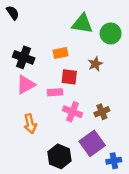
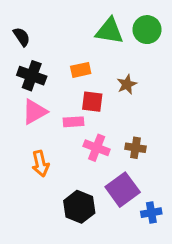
black semicircle: (13, 13) -> (22, 37), moved
green circle: (111, 33) -> (147, 30), moved
brown cross: (102, 112) -> (135, 148), turned 32

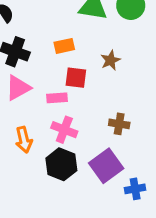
pink cross: (97, 148) -> (64, 130), moved
black hexagon: (79, 207) -> (61, 164), moved

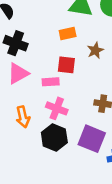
orange rectangle: (64, 46) -> (68, 34), moved
purple square: (106, 166) -> (92, 139), turned -32

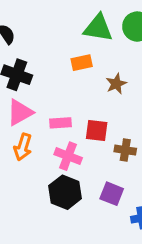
red square: (66, 65) -> (97, 130), moved
orange arrow: (23, 117) -> (23, 147), moved, turned 30
purple square: (92, 139) -> (112, 194), size x0.7

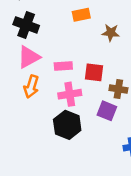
brown star: (116, 84) -> (111, 33), turned 30
pink cross: (68, 156) -> (70, 94), turned -30
purple square: (112, 194) -> (107, 111), moved

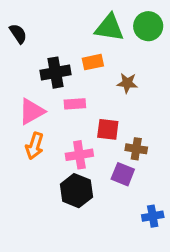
black cross: (26, 25) -> (55, 73), moved, turned -30
pink rectangle: (63, 66) -> (75, 104), moved

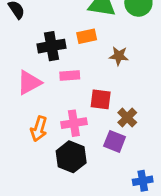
orange arrow: (35, 146) -> (39, 129), moved
brown cross: (136, 149) -> (127, 118), turned 36

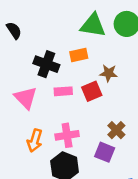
black cross: (52, 46) -> (46, 64), turned 30
pink triangle: (29, 83) -> (26, 98), turned -45
red square: (101, 99) -> (92, 91), moved, turned -30

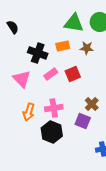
brown star: (109, 73) -> (87, 48), moved
pink rectangle: (63, 91) -> (51, 74), turned -32

